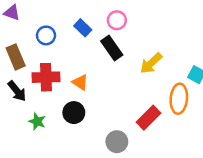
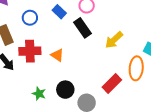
black circle: (74, 113) -> (65, 90), moved
green star: (37, 121) -> (39, 94), moved

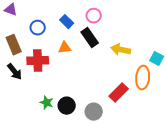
yellow arrow: (114, 40) -> (121, 50), turned 54
orange triangle: (57, 55) -> (65, 48), moved, turned -40
black circle: (65, 90) -> (67, 106), moved

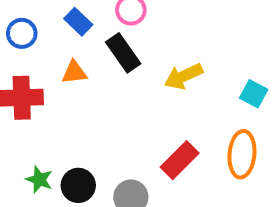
yellow arrow: (121, 50) -> (183, 76), turned -36
orange ellipse: (143, 78) -> (242, 154), moved

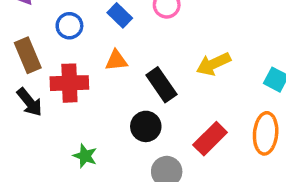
black rectangle: (123, 53) -> (161, 85), moved
black circle: (78, 185) -> (146, 126), moved

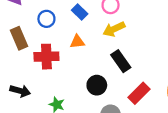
yellow arrow: (214, 64) -> (114, 29), moved
black rectangle: (161, 85) -> (121, 61), moved
black arrow: (30, 102) -> (20, 91), moved, turned -36

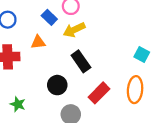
blue rectangle: (80, 12) -> (49, 17), moved

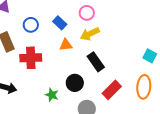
blue rectangle: (49, 17) -> (60, 23), moved
orange triangle: (38, 42) -> (66, 45), moved
green star: (18, 104) -> (52, 95), moved

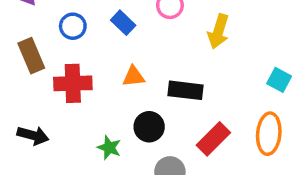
yellow arrow: (90, 34) -> (218, 31), moved, turned -48
orange triangle: (66, 45) -> (134, 76), moved
black rectangle: (96, 62) -> (186, 90), turned -48

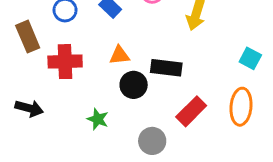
black circle: (149, 127) -> (134, 85), moved

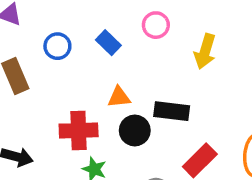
red cross: (65, 62) -> (79, 130), moved

